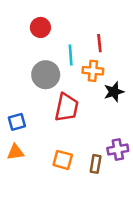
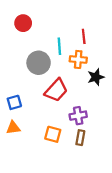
red circle: (40, 27) -> (23, 23), moved
red trapezoid: (67, 107) -> (56, 90), turned 30
purple cross: (118, 149) -> (78, 116), moved

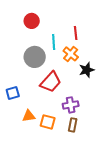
red circle: (23, 23) -> (32, 21), moved
orange cross: (78, 59) -> (71, 54), turned 35
orange triangle: (13, 128) -> (29, 116), moved

